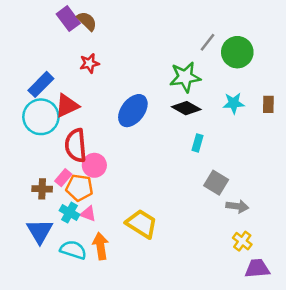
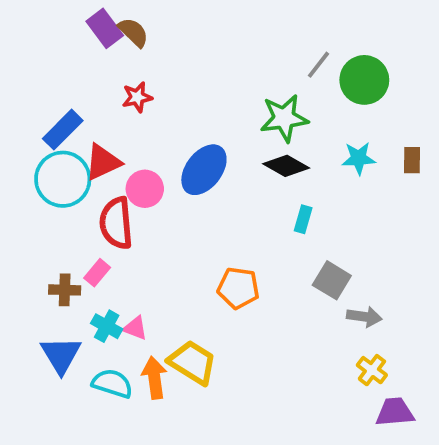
pink circle: (94, 165) -> (145, 189), moved
orange pentagon: (79, 188) -> (238, 288), moved
yellow trapezoid: (142, 224) -> (193, 362), moved

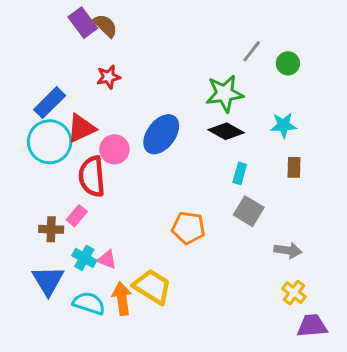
green circle: (364, 80) -> (288, 63), size x0.6
brown rectangle: (412, 160) -> (294, 167), moved
gray square: (332, 280) -> (249, 211), moved

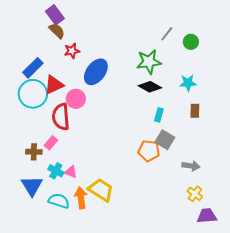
brown semicircle: (105, 26) -> (57, 31), moved
blue ellipse: (161, 134) -> (96, 72), moved
orange pentagon: (188, 228) -> (149, 151), moved

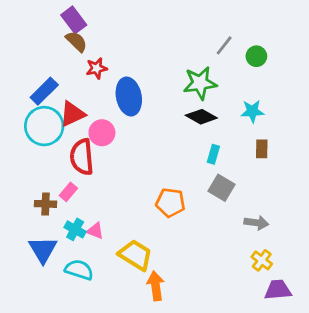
blue ellipse: (96, 72) -> (129, 96), turned -48
orange pentagon: (149, 151) -> (170, 203), moved
orange arrow: (81, 198) -> (156, 286), moved

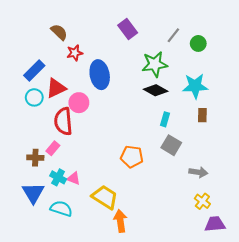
purple rectangle: (74, 20) -> (128, 29), moved
cyan star: (252, 111) -> (195, 86), size x1.4
cyan circle: (44, 126) -> (34, 97), size x0.6

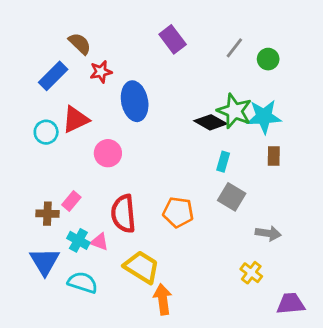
green star: (155, 64) -> (234, 111), moved, turned 30
blue rectangle: (34, 70) -> (53, 76), moved
pink circle: (79, 103) -> (108, 153), moved
red semicircle: (63, 121) -> (123, 214), moved
yellow cross: (202, 201) -> (251, 273), moved

